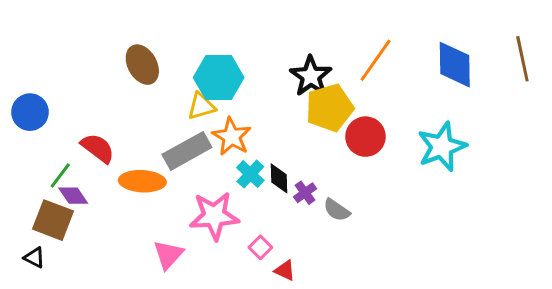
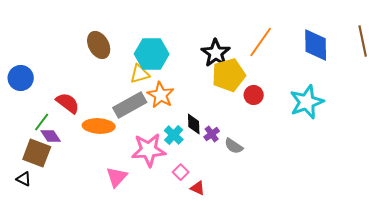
red circle: (365, 137) -> (254, 95), size x0.7
cyan cross: (250, 174) -> (174, 135), moved

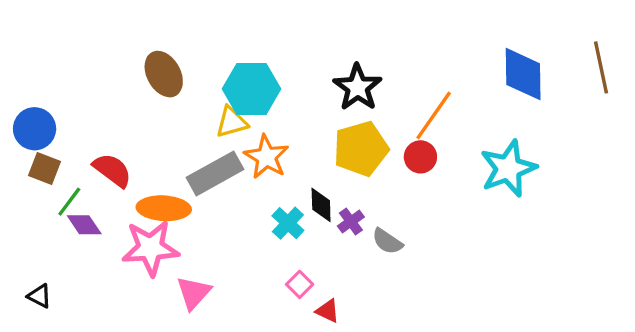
orange line: (261, 42) -> (434, 115), moved
yellow pentagon: (229, 75) -> (361, 149), moved
pink star: (149, 150) -> (150, 248), moved
brown square: (37, 153) -> (44, 168), moved, size x0.7

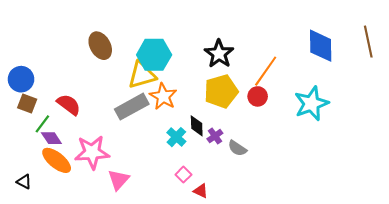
yellow triangle: (232, 122) -> (142, 75), size x1.4
orange ellipse: (164, 208) -> (57, 160), moved, turned 36

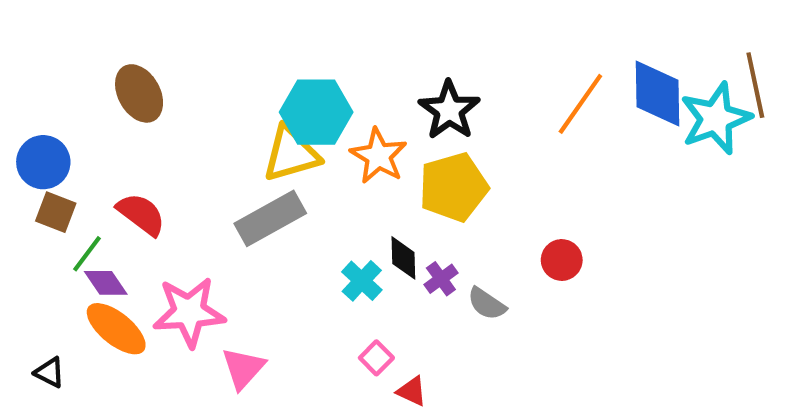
brown ellipse: (100, 46) -> (139, 93), moved
orange line: (266, 71) -> (580, 104), moved
orange star: (163, 96) -> (378, 156), moved
red circle: (258, 96) -> (562, 260), moved
cyan star: (311, 104) -> (716, 118), moved

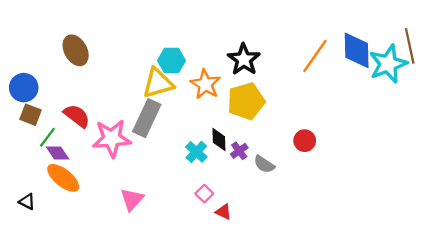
cyan hexagon: (316, 112) -> (172, 61), size x0.7
gray rectangle: (270, 218) -> (147, 118), turned -36
pink star: (189, 312) -> (112, 138), moved

